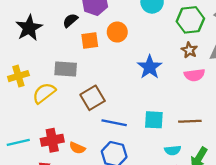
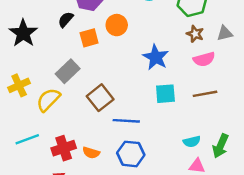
gray rectangle: (66, 69) -> (68, 71), turned -40
cyan square: (154, 120) -> (165, 94), moved
brown line: (190, 121) -> (205, 94), moved
cyan line: (18, 142) -> (27, 139), moved

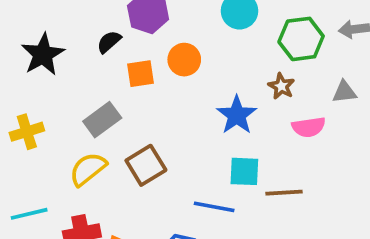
brown star: (195, 34) -> (281, 86), moved
brown line: (205, 94) -> (284, 193), moved
yellow semicircle: (48, 100) -> (88, 169), moved
blue line: (126, 121) -> (214, 207), moved

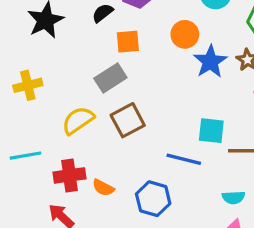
orange circle: (184, 60) -> (185, 34), moved
blue star: (237, 115) -> (210, 62), moved
gray rectangle: (102, 120) -> (110, 78), moved

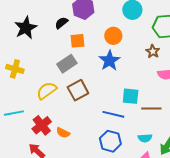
blue star: (210, 62) -> (109, 61), moved
yellow cross: (28, 85) -> (15, 69), turned 30
red cross: (69, 175) -> (42, 125), turned -30
blue hexagon: (153, 199) -> (110, 141), moved

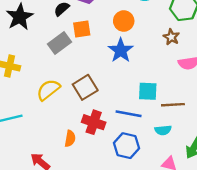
gray rectangle: (67, 64) -> (59, 43), moved
red cross: (42, 125) -> (94, 122), moved, turned -30
orange semicircle: (63, 133) -> (70, 139), turned -104
cyan semicircle: (145, 138) -> (163, 130), moved

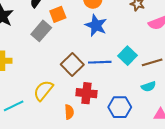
yellow semicircle: (48, 90) -> (43, 90), moved
cyan square: (148, 91) -> (128, 56), turned -36
blue line: (129, 114) -> (100, 62), moved

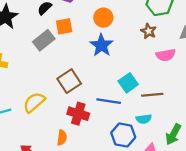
blue line: (100, 62) -> (109, 101), moved
blue hexagon: (120, 107) -> (123, 135), moved
orange semicircle: (69, 112) -> (62, 138), moved

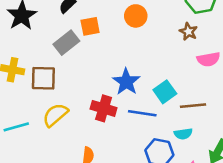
blue star: (101, 45) -> (126, 82), moved
brown square: (69, 81) -> (43, 78), moved, turned 35
red cross: (78, 114) -> (104, 108), moved

